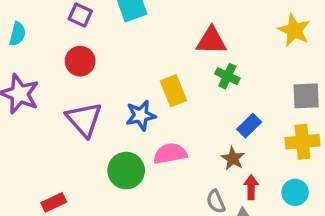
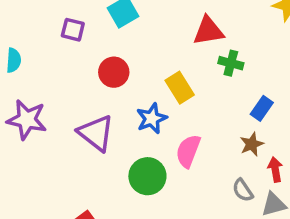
red circle: (80, 61) -> (114, 72), moved
pink semicircle: (170, 154) -> (188, 151), turned -48
brown star: (233, 158) -> (252, 144), turned 30

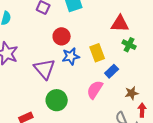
blue rectangle: (262, 108) -> (112, 71), moved
blue star: (152, 118) -> (71, 56), moved
green circle: (147, 176) -> (57, 100), moved

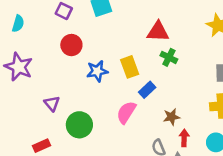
red circle: (62, 36) -> (71, 45), moved
purple triangle: (44, 69) -> (52, 104), moved, size x0.6

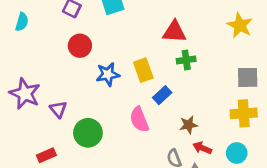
green cross: (169, 57) -> (186, 60), turned -35
purple star: (19, 67) -> (25, 94), moved
pink semicircle: (126, 112) -> (139, 120), turned -55
red arrow: (184, 138) -> (202, 148), turned -70

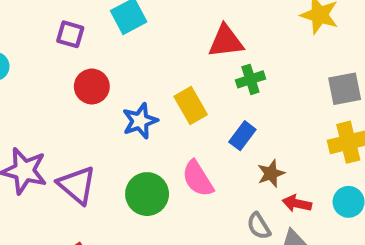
blue rectangle: (162, 95) -> (242, 136), moved
purple triangle: (58, 109) -> (77, 185), size x1.5
green circle: (88, 133) -> (147, 194), moved

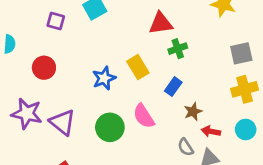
red circle: (92, 87) -> (44, 68), moved

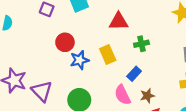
red triangle: (161, 23) -> (118, 21), moved
red circle: (44, 68) -> (65, 42), moved
pink semicircle: (144, 116) -> (123, 95), moved

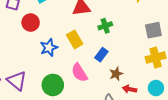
red circle: (65, 42) -> (31, 23), moved
pink semicircle: (123, 95) -> (79, 73), moved

